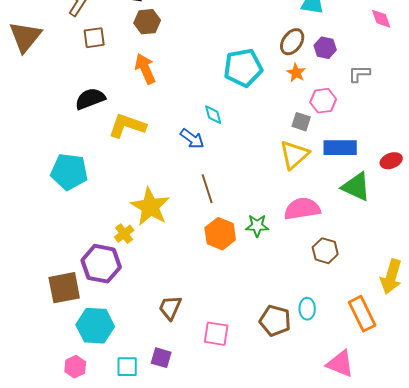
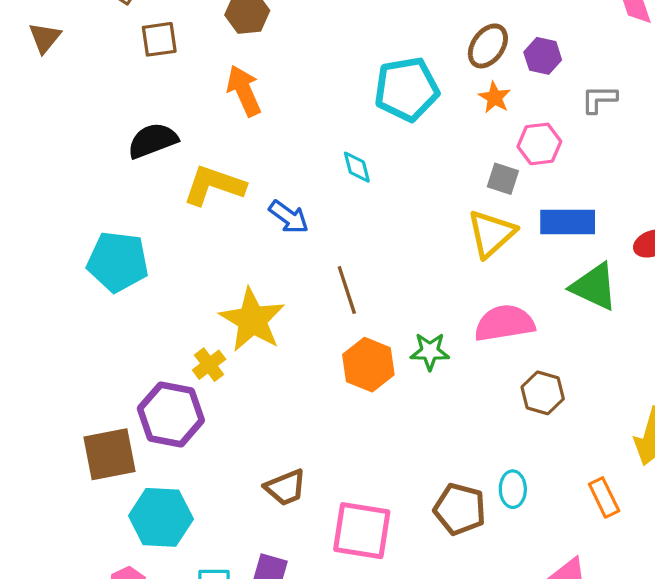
brown triangle: (25, 37) -> (45, 38), size x0.6
blue arrow: (192, 139) -> (289, 217), moved
brown trapezoid: (170, 308) -> (285, 487), turned -136
orange rectangle: (362, 314) -> (604, 497), size x0.7
pink square: (216, 334) -> (362, 531), size x1.4

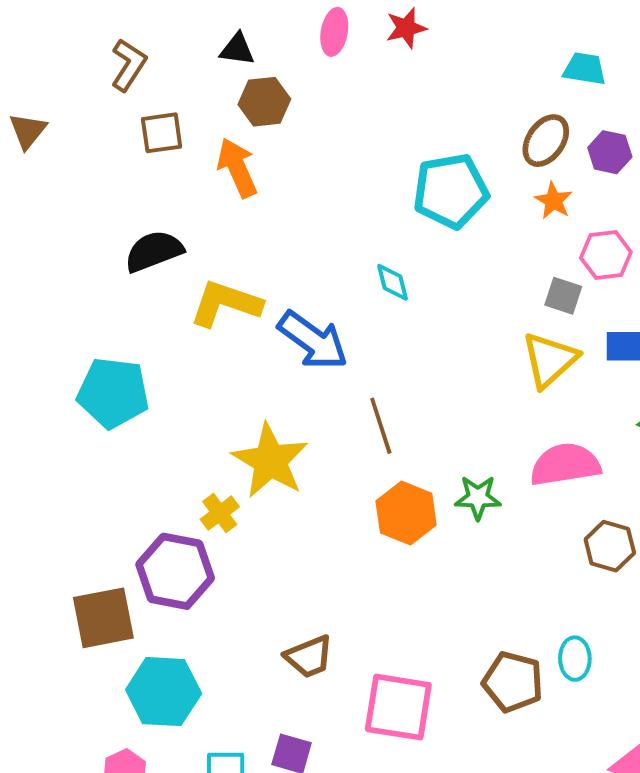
orange arrow: (244, 91) -> (237, 168), moved
blue arrow: (289, 217) -> (313, 340), size x1.5

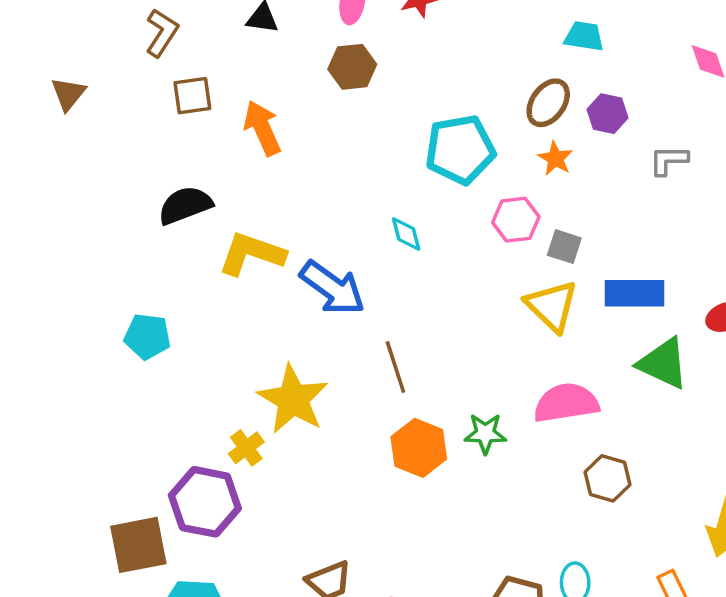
brown hexagon: (264, 102) -> (352, 67), moved
pink hexagon: (606, 255) -> (516, 220), moved
yellow triangle: (550, 360) -> (552, 306), turned -34
cyan pentagon: (113, 393) -> (147, 336), size x0.7

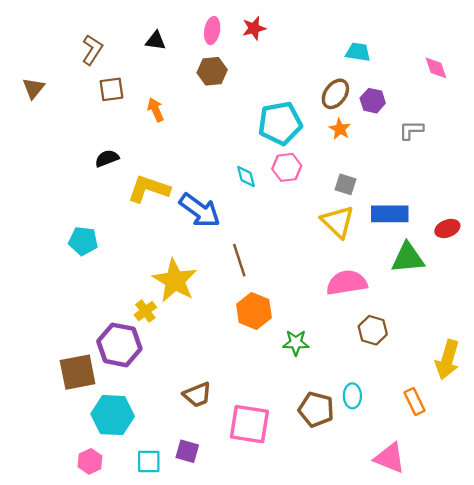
orange arrow: (262, 128) -> (156, 110), size x0.7
black semicircle: (185, 205) -> (107, 158), size x0.7
pink hexagon: (516, 220) -> (287, 167), moved
green triangle: (663, 363) -> (408, 258), turned -30
green star: (485, 433) -> (296, 343), moved

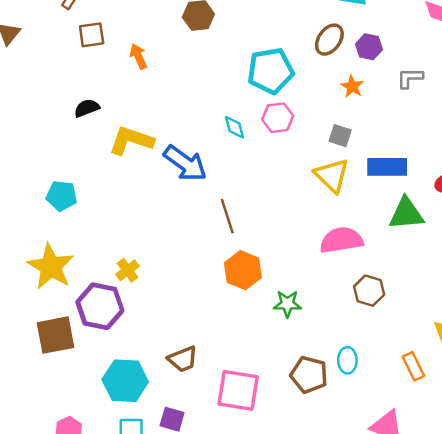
orange star: (340, 129) -> (352, 86), moved
yellow star: (175, 280) -> (51, 267), moved
cyan hexagon: (113, 415) -> (125, 381), moved

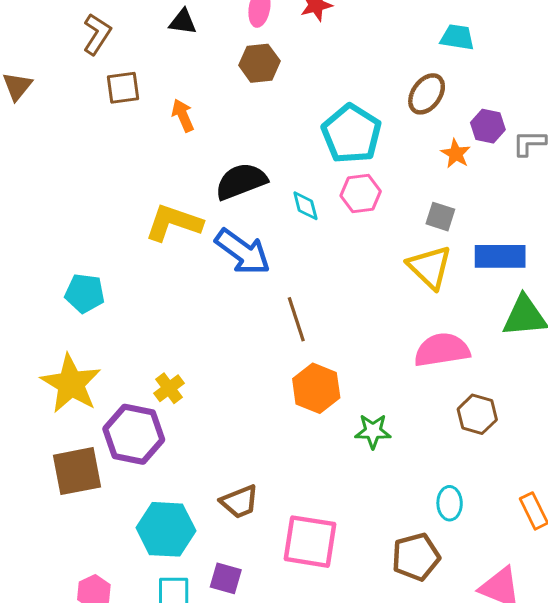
purple hexagon: (369, 47) -> (488, 126), moved
cyan pentagon: (271, 71) -> (351, 134), turned -30
black semicircle: (87, 108) -> (241, 181), moved, size x1.6
brown pentagon: (309, 375) -> (416, 557), moved, turned -30

